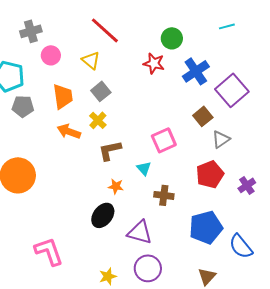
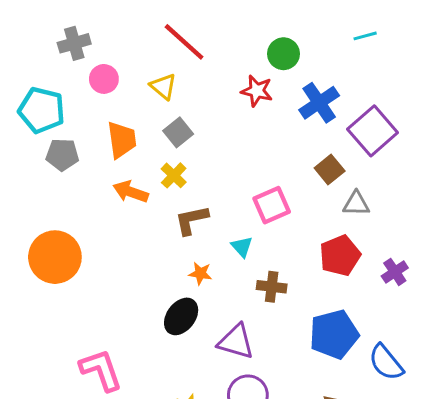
gray triangle: (221, 139) -> (356, 204), turned 36

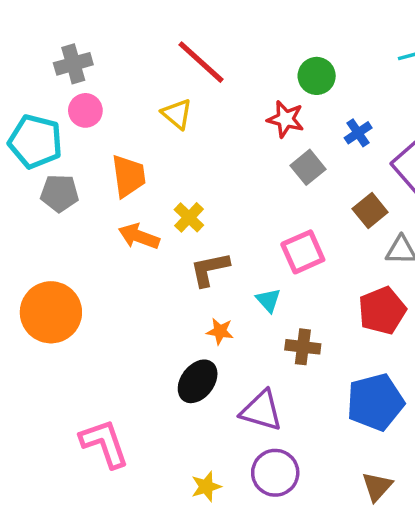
pink circle: (104, 79) -> (85, 110), moved
blue cross: (319, 103) -> (358, 133), size x0.6
gray square: (178, 132) -> (308, 167), moved

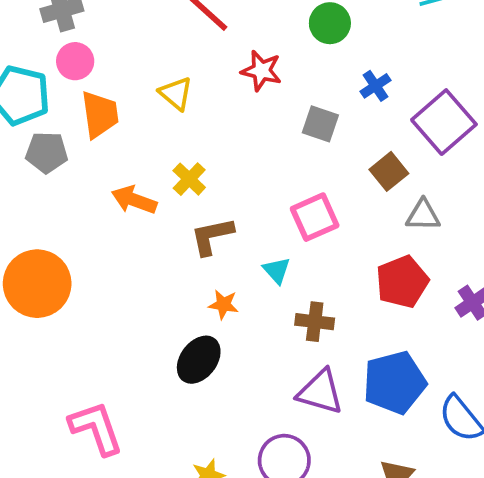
yellow triangle: (177, 114) -> (176, 93), moved
red star: (286, 119) -> (261, 71), moved
gray square: (308, 167) -> (320, 124), turned -32
orange trapezoid: (129, 176) -> (100, 114), moved
purple triangle: (261, 411) -> (320, 392), moved

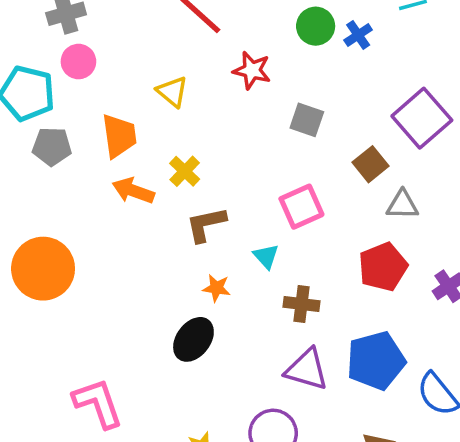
blue cross: (376, 86) -> (358, 35), moved
orange trapezoid: (100, 114) -> (119, 136), moved

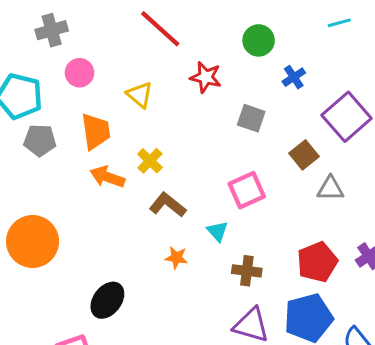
blue cross: (358, 35) -> (294, 77), moved
pink circle: (78, 62) -> (80, 73), moved
brown L-shape: (206, 224) -> (168, 205), turned 51
red pentagon: (383, 267) -> (317, 262), moved
black ellipse: (193, 339) -> (107, 300), moved

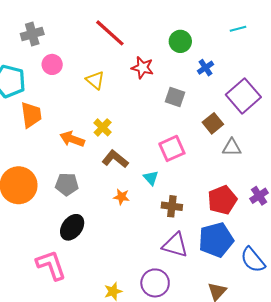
orange trapezoid: (96, 131) -> (31, 115), moved
gray pentagon: (40, 140) -> (67, 184), moved

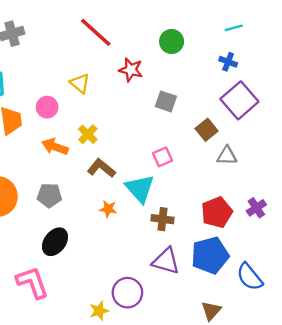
pink circle: (52, 64) -> (47, 107), moved
blue cross: (206, 68) -> (228, 62), moved, turned -35
pink square: (172, 148) -> (162, 157), size x0.7
cyan triangle: (151, 178) -> (140, 189), size x1.8
purple circle: (155, 283) -> (127, 293), moved

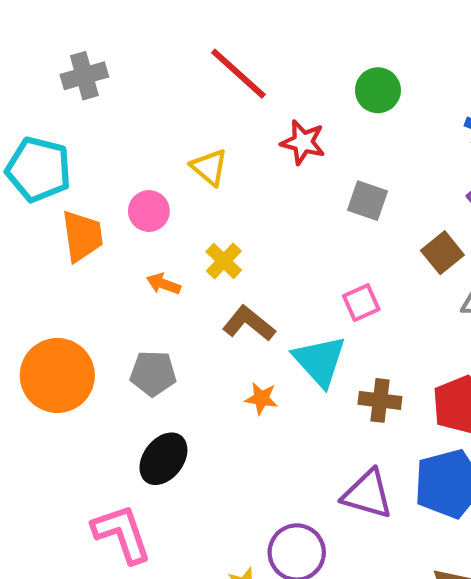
orange arrow: (55, 147) -> (163, 284), size x0.7
brown cross: (162, 219) -> (380, 400), moved

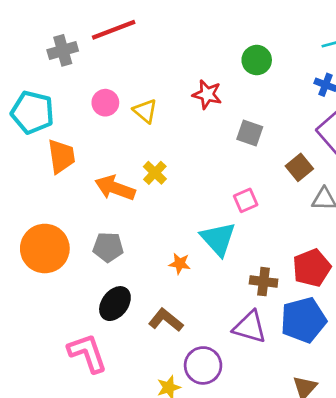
red line: (238, 74) -> (114, 30), moved, turned -63
pink circle: (149, 211) -> (105, 103), moved
orange arrow: (163, 284) -> (115, 188), size x1.8
brown L-shape: (249, 323) -> (166, 320), moved
brown cross: (380, 400) -> (264, 282), moved

